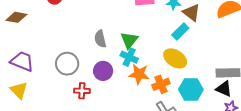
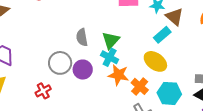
gray circle: (67, 64) -> (60, 63), moved
orange cross: (161, 84) -> (140, 86), turned -30
red cross: (82, 91) -> (43, 91), moved, turned -35

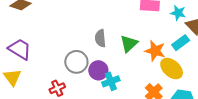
cyan cross: (110, 57) -> (111, 81), moved, turned 36
orange star: (118, 75) -> (155, 51), moved

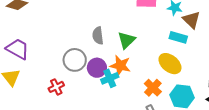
cyan rectangle: (181, 43) -> (178, 37), turned 54
orange star: (155, 51) -> (120, 66), moved

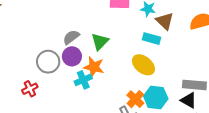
gray semicircle: (98, 36) -> (71, 37), turned 60
purple circle: (97, 68) -> (72, 56), moved
orange cross: (153, 88) -> (135, 99), moved

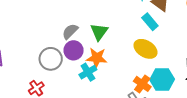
cyan rectangle: (152, 39) -> (150, 22), turned 42

